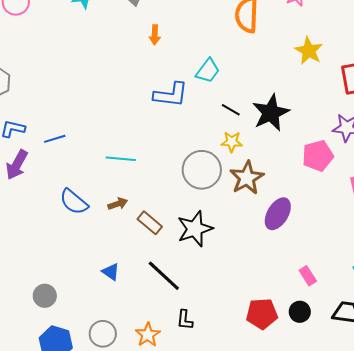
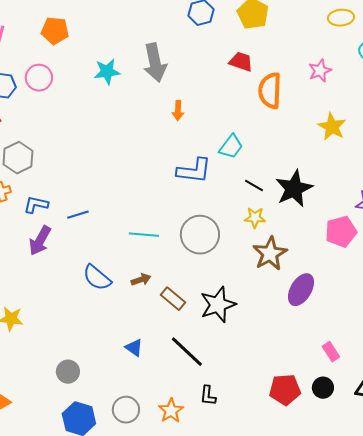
gray circle: (202, 170) -> (200, 235), moved

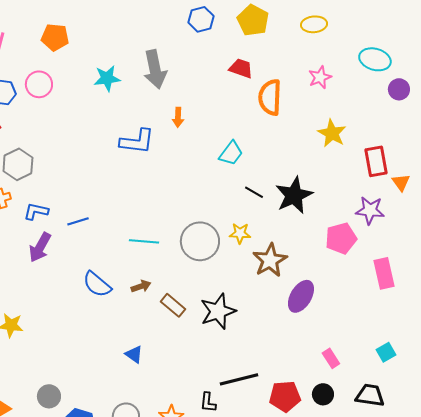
yellow ellipse: (341, 18) -> (314, 24), moved
blue L-shape: (194, 171) -> (137, 141), moved
yellow star: (255, 218) -> (240, 233), moved
black line: (187, 352) -> (239, 379), moved, turned -57
gray circle: (68, 372) -> (49, 396), moved

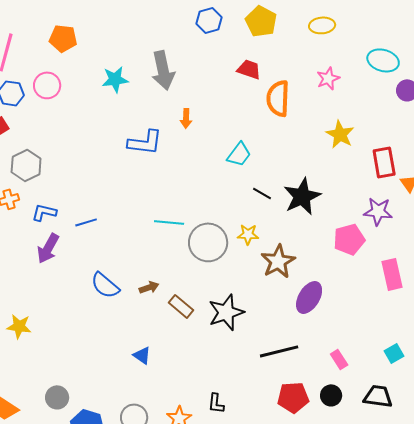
cyan line: (144, 241) -> (169, 222), moved
black line: (239, 379) -> (279, 351), moved

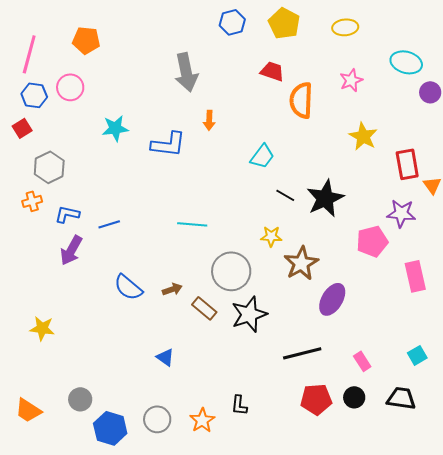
cyan star: (115, 79) -> (115, 128), moved
gray circle: (208, 242) -> (231, 271), moved

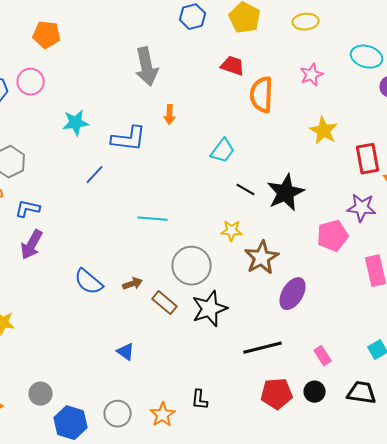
blue line: (109, 224) -> (95, 175), moved, turned -30

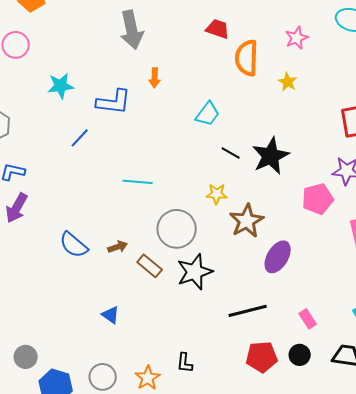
yellow star: (324, 131) -> (288, 82), moved, size x0.7

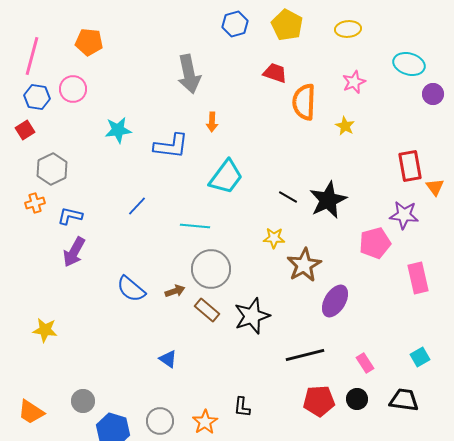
cyan trapezoid: (208, 114) -> (226, 177), moved, size x1.4
blue line: (80, 138) -> (137, 206), moved
gray circle: (177, 229) -> (211, 269), moved

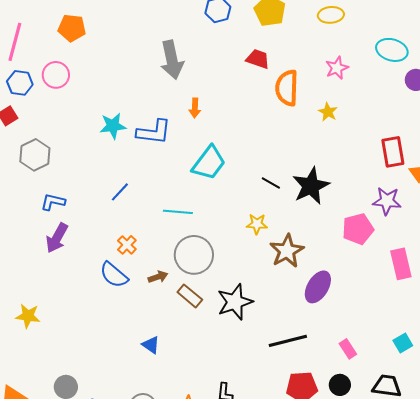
cyan star: (118, 130) -> (113, 126), moved
orange cross: (35, 203) -> (127, 245), moved, turned -30

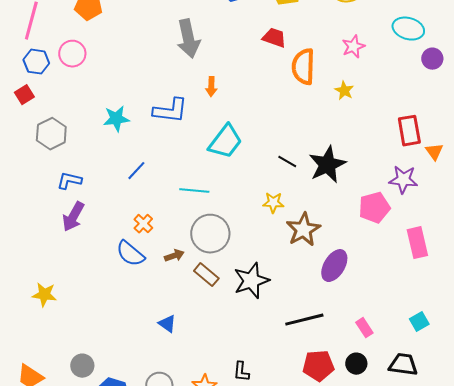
cyan star: (113, 126) -> (116, 119), moved

